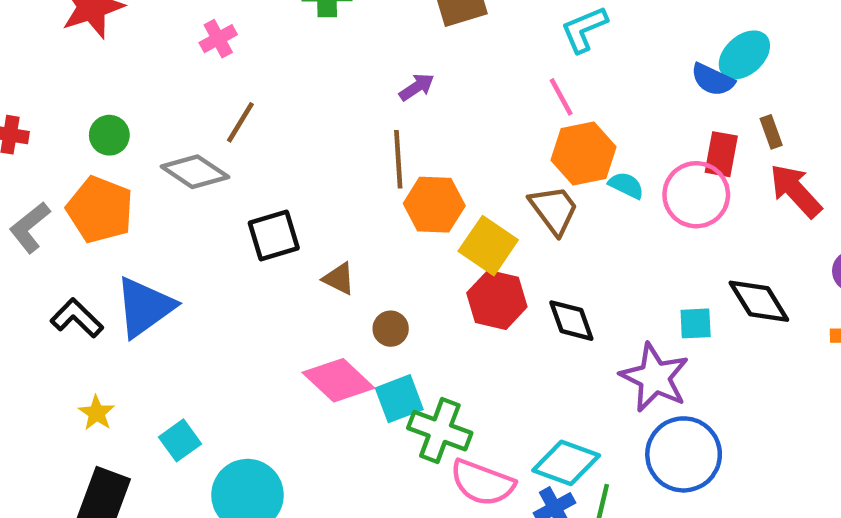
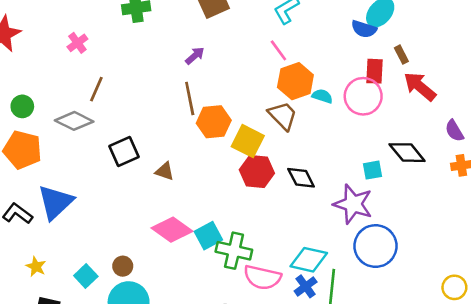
brown circle: (391, 329) -> (123, 266), moved

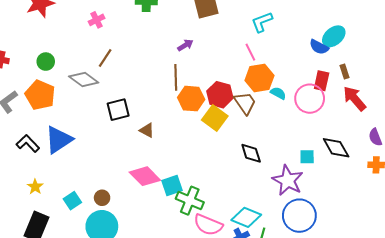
red hexagon: (257, 172) -> (220, 95), moved

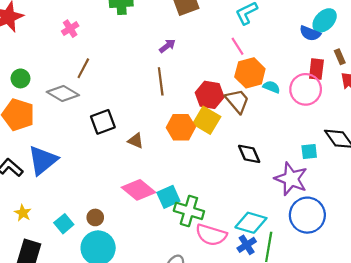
orange hexagon: (191, 99) -> (181, 127), moved

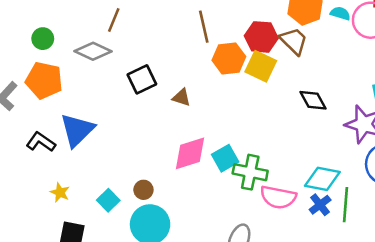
cyan semicircle: (272, 87) -> (340, 13), moved
orange hexagon: (181, 127) -> (229, 58), moved
pink diamond: (139, 190) -> (190, 153), turned -52

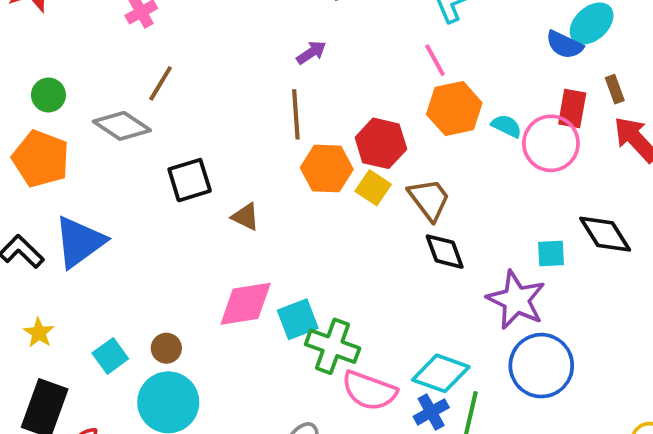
brown trapezoid: (294, 41) -> (429, 199), moved
yellow square: (261, 66) -> (373, 188), size x0.7

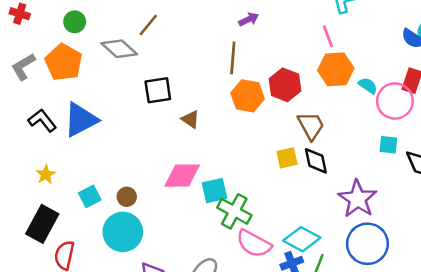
yellow square: (373, 188) -> (287, 158), moved, turned 35
cyan square: (551, 253) -> (388, 145), moved

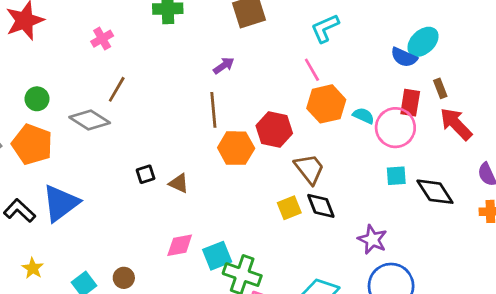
black square: (158, 90) -> (146, 174), moved, size x0.6
pink diamond: (182, 176) -> (180, 245), size x0.7
purple star: (358, 199) -> (372, 239), size x0.7

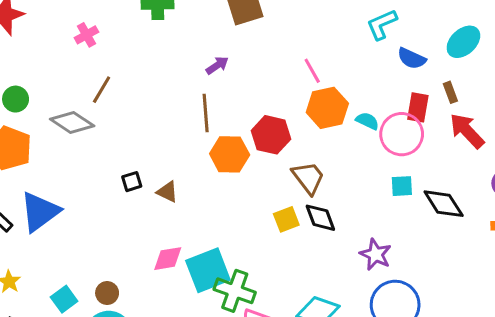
cyan L-shape: (325, 28) -> (382, 24), moved
cyan ellipse: (423, 42) -> (463, 42), moved
cyan square: (217, 256) -> (208, 270), size x1.4

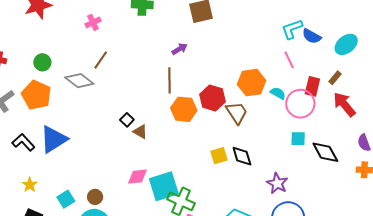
blue semicircle: (412, 58) -> (312, 36), moved
pink line: (312, 71) -> (289, 60), moved
brown rectangle: (450, 92) -> (335, 78), turned 56
brown trapezoid: (308, 178) -> (237, 113), moved
black square: (132, 182) -> (127, 120), moved, turned -32

